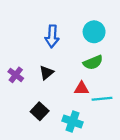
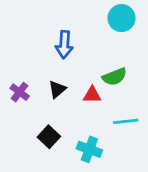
cyan circle: (94, 32) -> (121, 18), moved
red triangle: (82, 89) -> (92, 95), moved

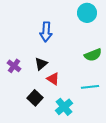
green semicircle: (114, 77) -> (93, 55), moved
red triangle: (92, 95) -> (53, 79), moved, turned 32
cyan cross: (89, 149) -> (64, 107), turned 30

